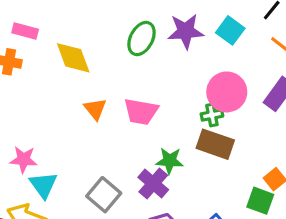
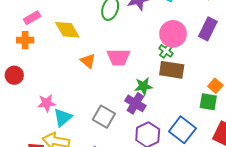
pink rectangle: (25, 31) -> (32, 18), turned -35
green cross: (212, 115) -> (166, 51), turned -32
cyan triangle: (43, 185) -> (63, 118), turned 36

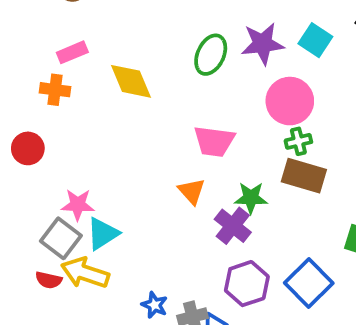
pink circle: (173, 34) -> (290, 101), moved
green cross: (166, 51) -> (298, 141), turned 32
orange triangle: (88, 61) -> (192, 191), moved
gray square: (104, 117) -> (61, 238), moved

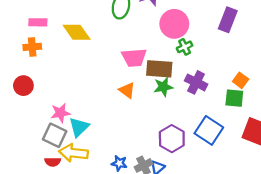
pink rectangle: (72, 52) -> (38, 22), turned 36
brown rectangle: (304, 176) -> (159, 69), moved
purple cross: (233, 226) -> (196, 82), moved

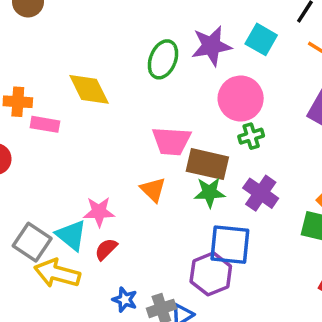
pink rectangle: (38, 22) -> (45, 124), moved
pink star: (60, 113) -> (99, 212), moved
cyan triangle: (79, 127) -> (71, 235), turned -45
blue square: (209, 130) -> (230, 245), moved, turned -36
red semicircle: (53, 162) -> (106, 249), moved, turned 126

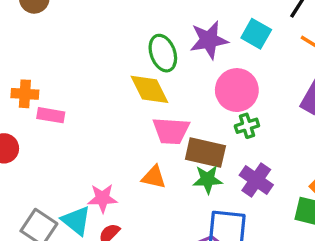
green ellipse: (163, 59) -> (163, 53), turned -42
yellow diamond: (89, 89) -> (149, 89), moved
orange triangle: (153, 190) -> (154, 177), turned -32

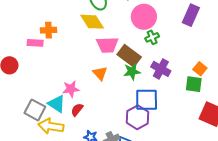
orange cross: (25, 94) -> (49, 30), moved
brown rectangle: (205, 152) -> (129, 56), turned 30
orange triangle: (154, 177) -> (100, 73), turned 42

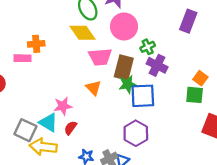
pink circle: (144, 17) -> (124, 26), moved
brown rectangle: (129, 56) -> (124, 68), turned 70
purple cross: (161, 69) -> (157, 65), moved
blue square: (147, 100) -> (143, 96), moved

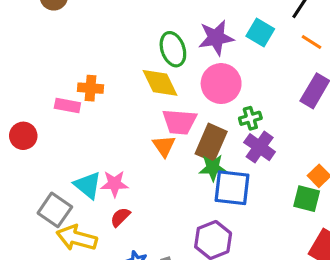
orange triangle: (93, 88) -> (164, 146), moved
cyan triangle: (48, 123) -> (88, 185), moved

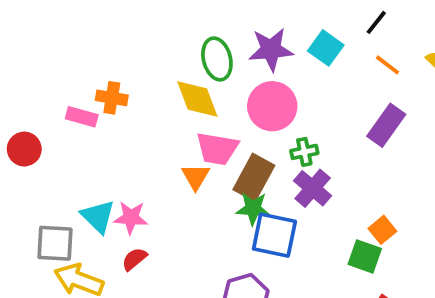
gray square: (55, 210) -> (55, 243), turned -36

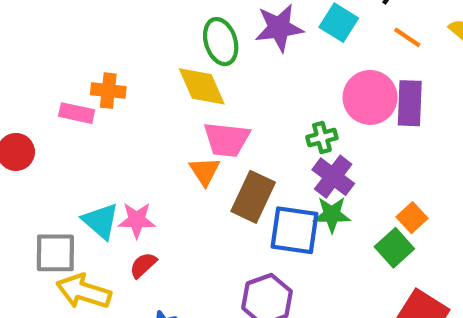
pink circle: (272, 106) -> (370, 97), moved
purple rectangle: (386, 125) -> (410, 103), turned -30
brown rectangle: (254, 177) -> (253, 197), moved
green star: (253, 209) -> (332, 215), moved
green square: (365, 256) -> (394, 248), turned 32

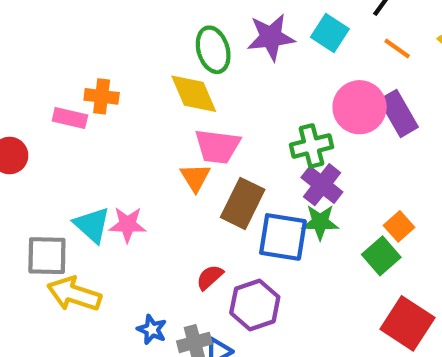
purple rectangle: (410, 103) -> (399, 113), turned -33
green cross: (322, 138) -> (311, 146), size x1.4
red semicircle: (143, 265) -> (210, 277), moved

